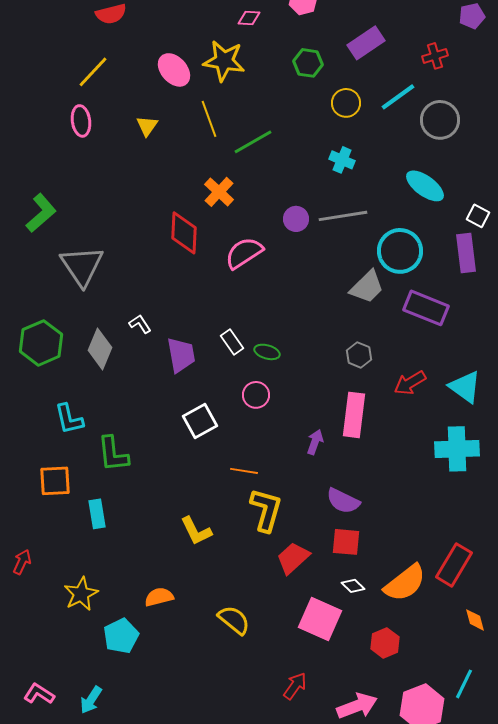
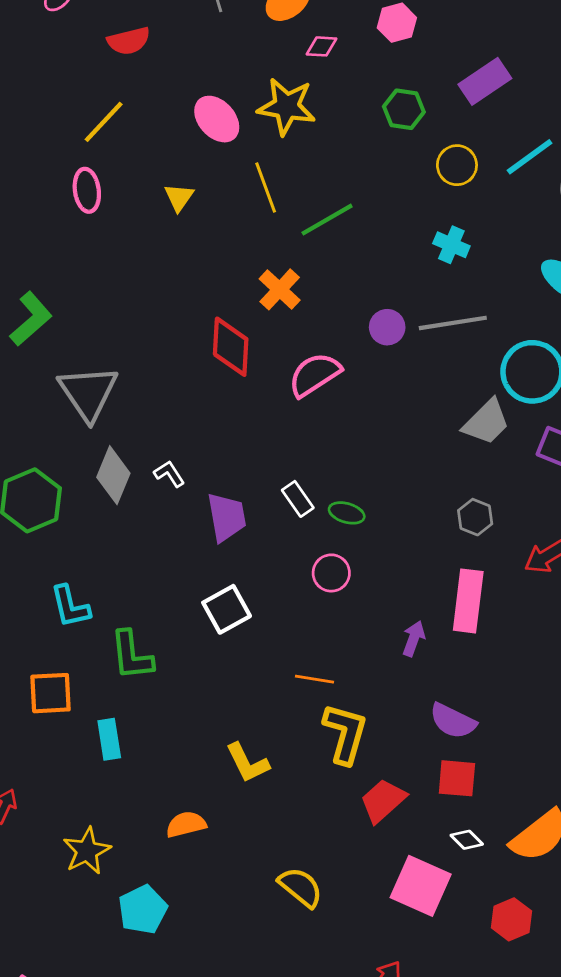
gray diamond: (100, 349) -> (113, 475), moved
white square: (200, 421) -> (227, 609), moved
orange semicircle: (159, 597) -> (186, 824), moved

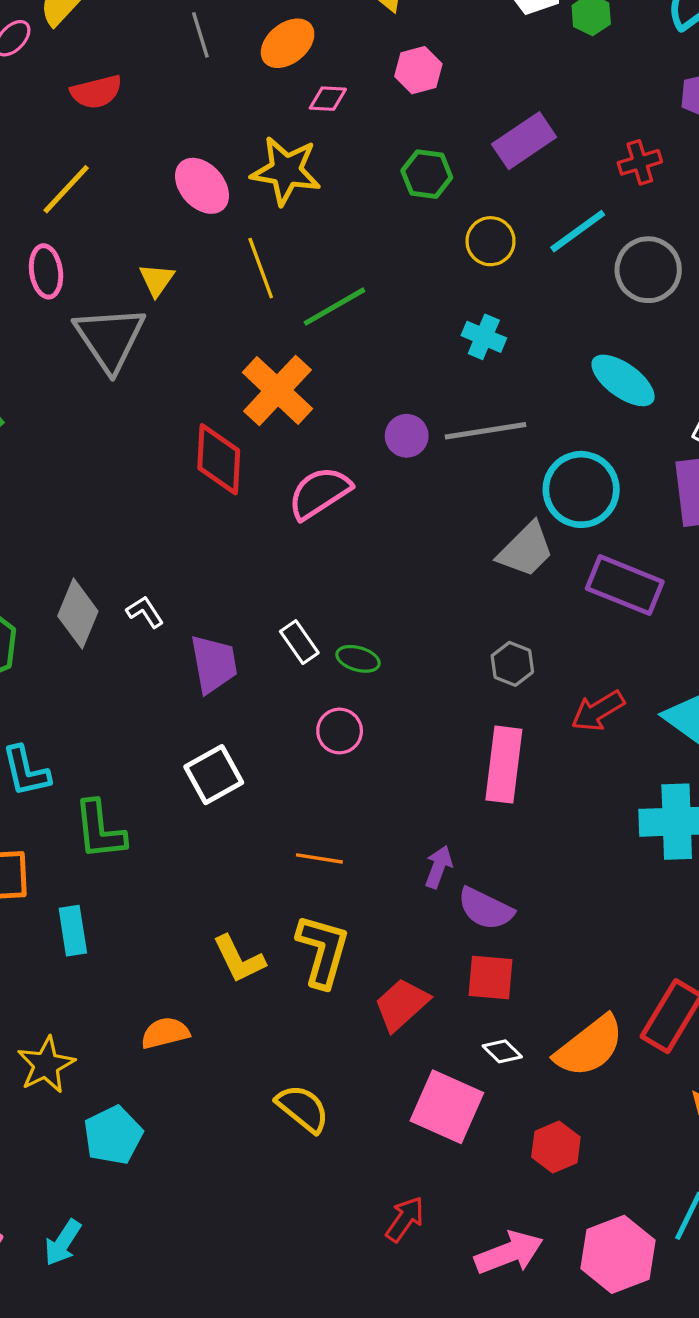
orange cross: (280, 289) -> (277, 390), size x1.4
gray triangle: (88, 393) -> (110, 338), moved
purple arrow: (414, 639) -> (439, 867), moved
yellow L-shape: (345, 734) -> (323, 951), moved

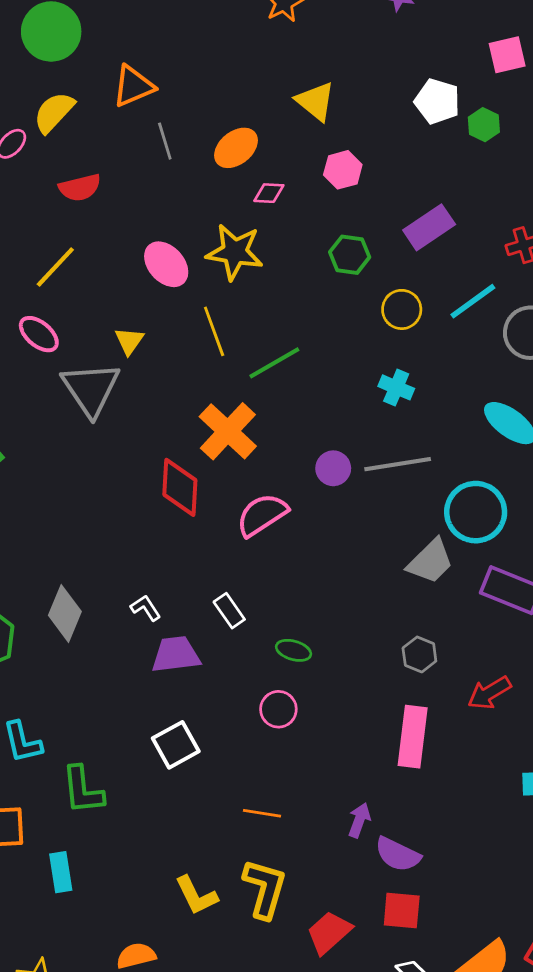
pink ellipse: (46, 271) -> (39, 334), turned -42
white L-shape: (145, 612) -> (146, 608), moved
white rectangle: (299, 642) -> (229, 611), moved
purple trapezoid: (214, 664) -> (176, 654), turned -87

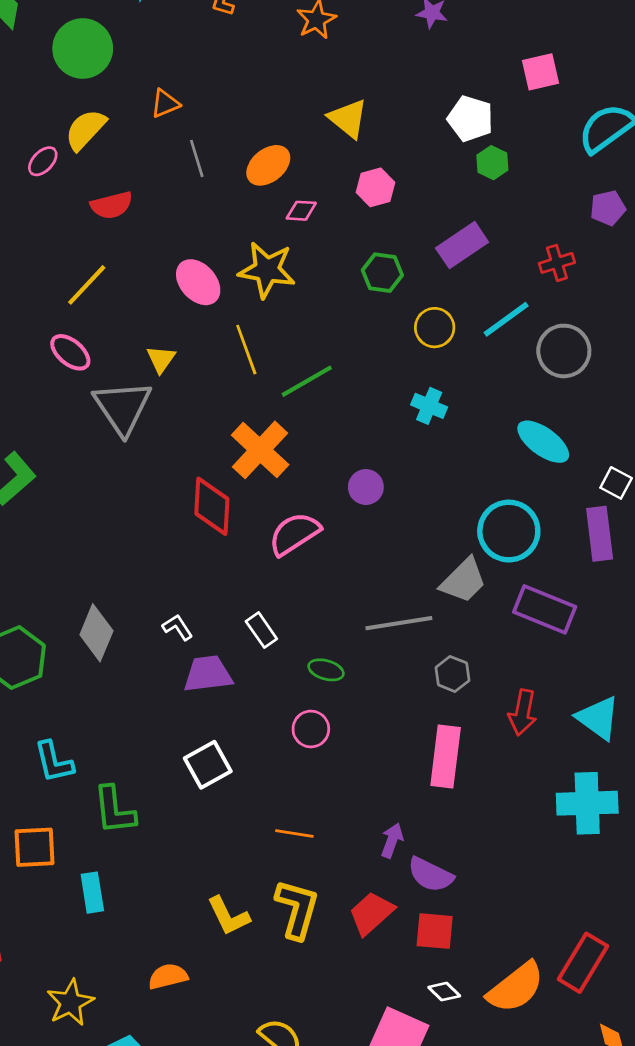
orange triangle: (133, 86) -> (165, 103), size x0.7
green hexagon: (484, 125) -> (492, 163), moved
gray line: (398, 464) -> (399, 623), moved
red arrow: (489, 693) -> (523, 712), turned -48
red trapezoid: (329, 932) -> (371, 913), moved

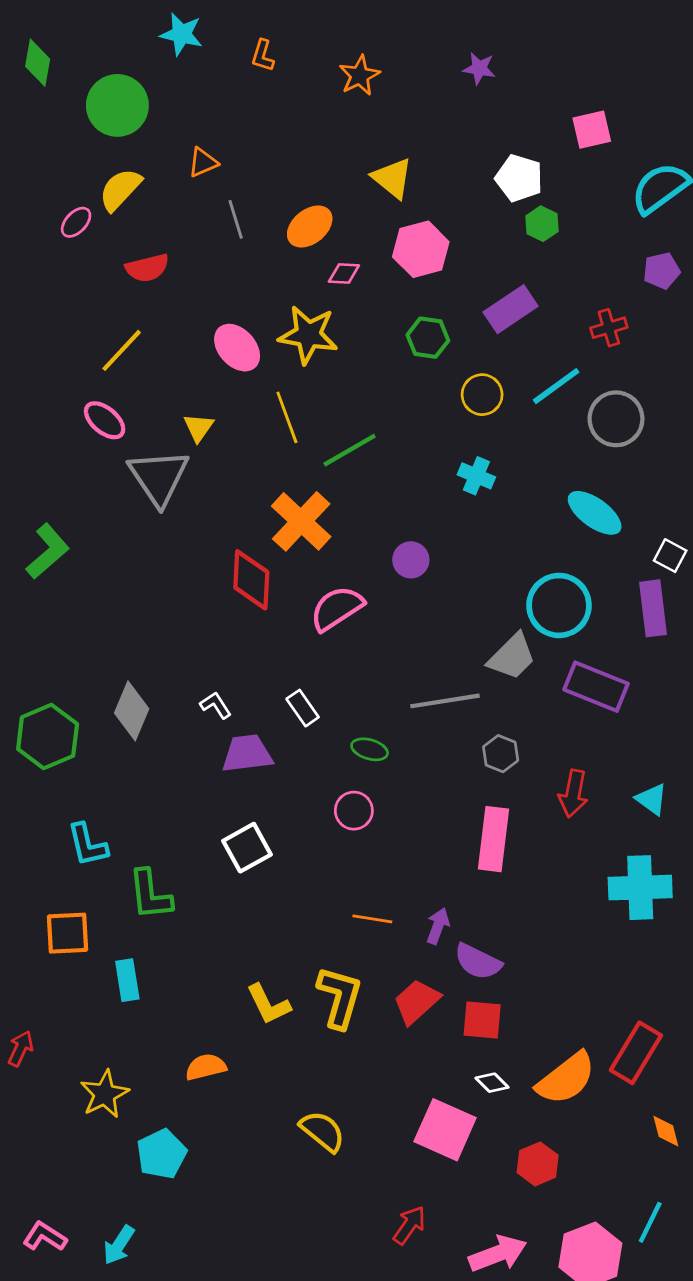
pink hexagon: (375, 187) -> (421, 249), size x1.4
cyan triangle: (598, 718) -> (652, 799), size x0.7
orange line: (294, 833) -> (372, 919), moved

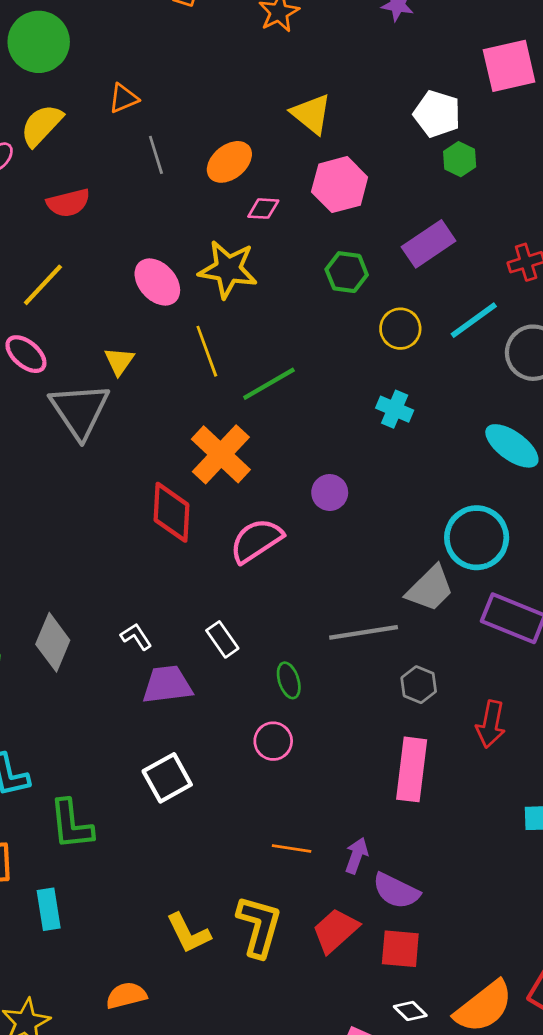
pink square: (592, 130) -> (509, 66), size x1.4
green ellipse: (370, 749) -> (289, 680), turned 56

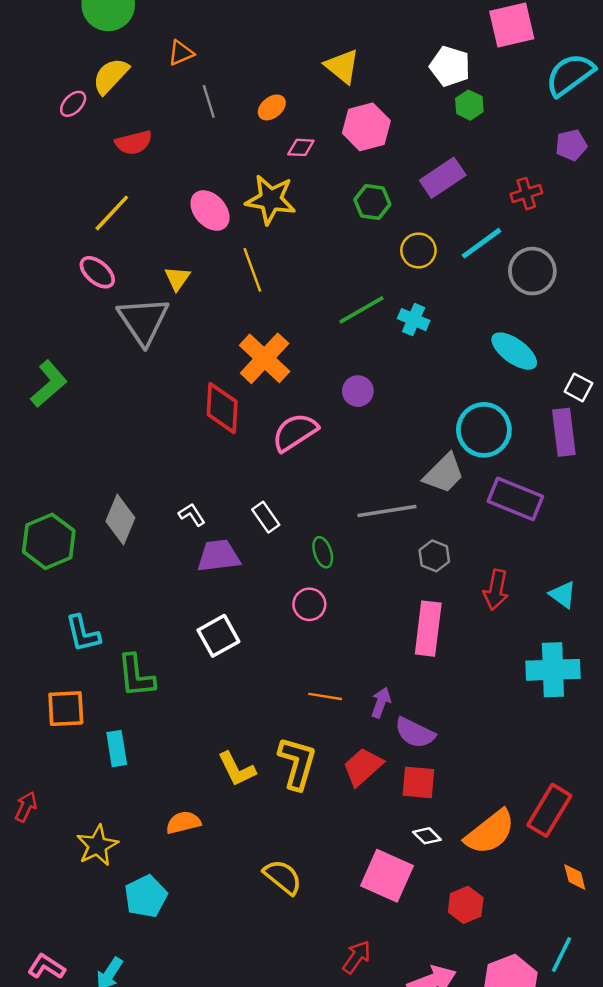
orange ellipse: (229, 162) -> (272, 107), size x0.7
green line: (269, 384) -> (361, 310), moved

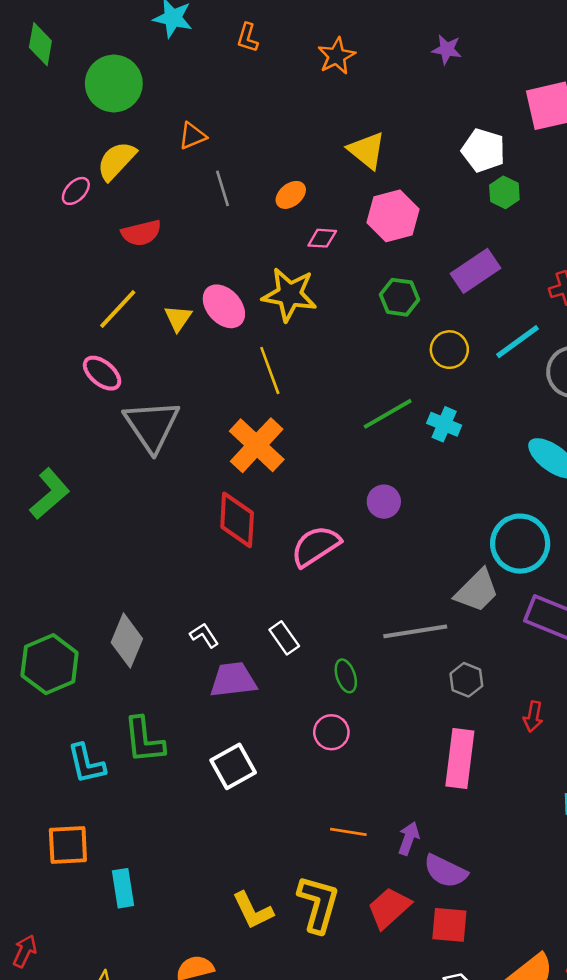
yellow triangle: (177, 278) -> (178, 318), moved
orange cross: (265, 358) -> (257, 445), moved
red arrow: (496, 590) -> (533, 717), size x0.7
green L-shape: (136, 676) -> (144, 740), moved

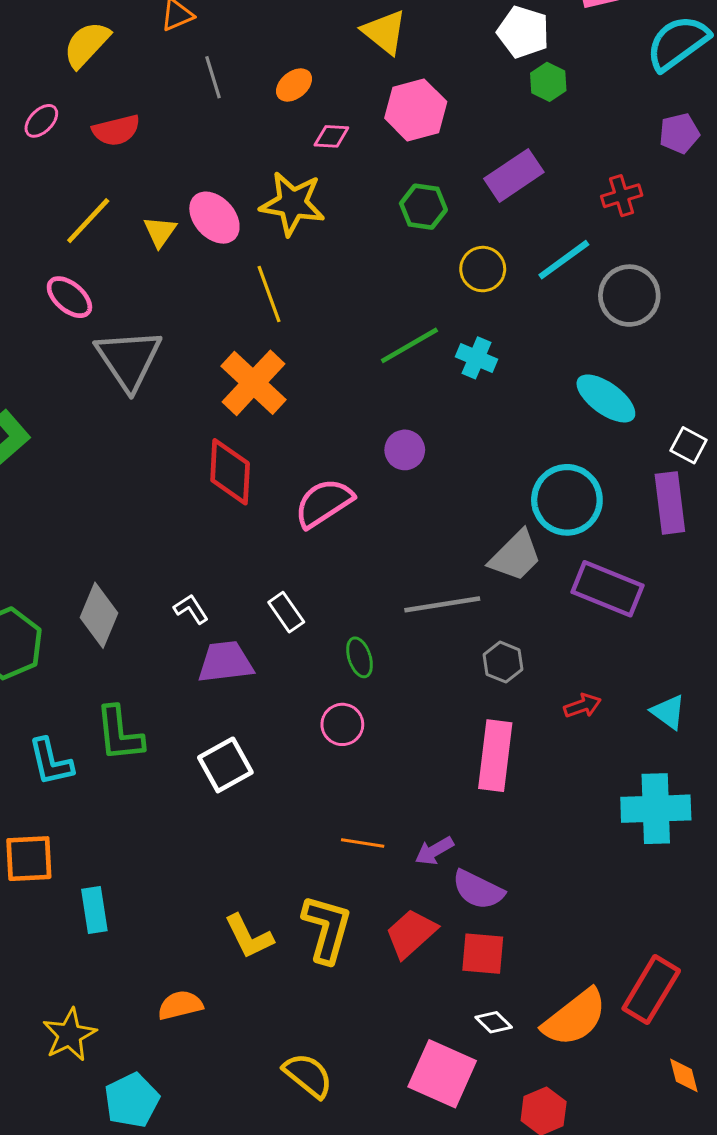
pink ellipse: (76, 191) -> (41, 121), moved
red arrow: (533, 717) -> (583, 706), turned -120
purple arrow: (409, 838) -> (434, 851), turned -140

